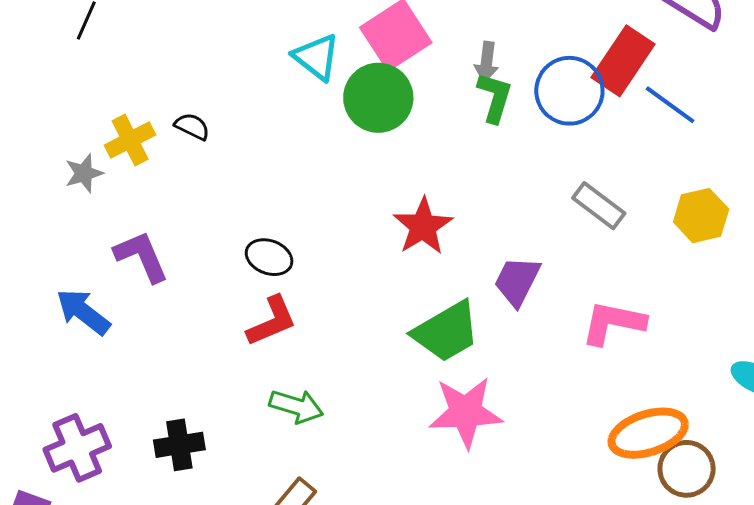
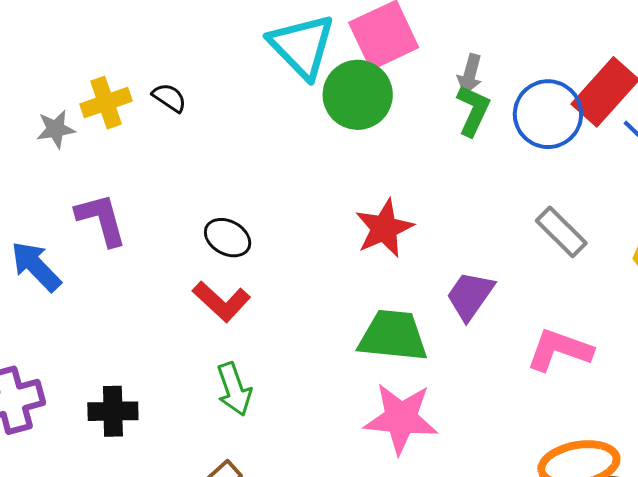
cyan triangle: (316, 57) -> (302, 46), size x1.4
red L-shape: (272, 321) -> (221, 301), turned 58
green trapezoid: (446, 332) -> (393, 336), turned -152
green arrow: (296, 406) -> (234, 389), turned 46

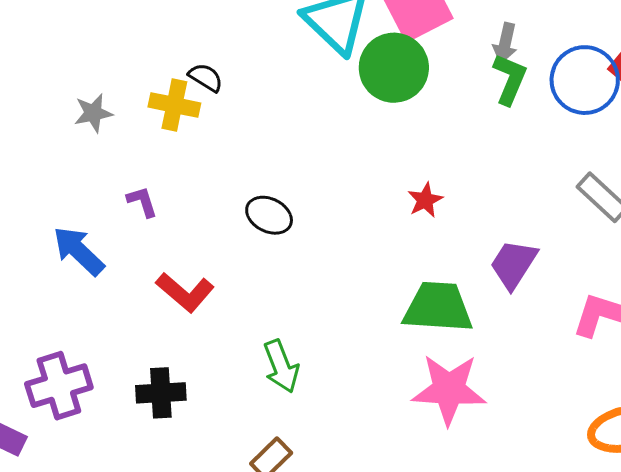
yellow cross: (106, 103) -> (174, 105), moved, turned 33
purple L-shape: (101, 219) -> (142, 202), size x0.6
red star: (384, 228) -> (425, 200), size x0.6
red L-shape: (221, 301) -> (185, 292), moved

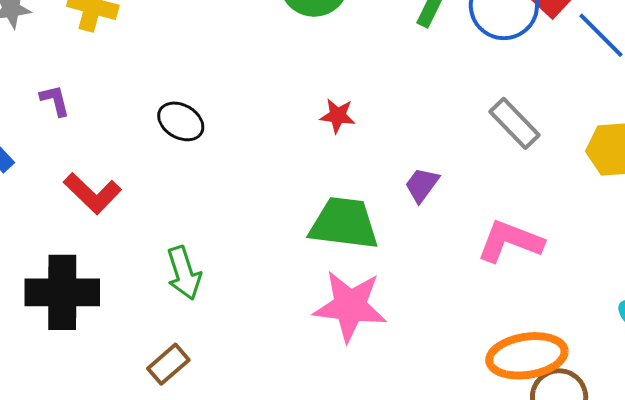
red star: (425, 200) -> (338, 116), turned 30
purple trapezoid: (513, 264) -> (422, 185), size x0.7
black cross: (161, 393) -> (62, 292), size x1.5

